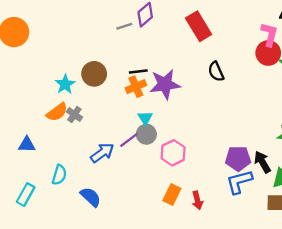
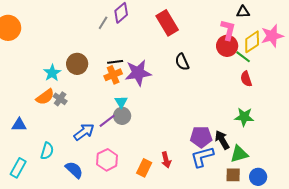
gray line: (124, 26) -> (103, 23), turned -40
pink hexagon: (173, 153) -> (107, 160), moved
red arrow: (197, 200) -> (166, 160), moved

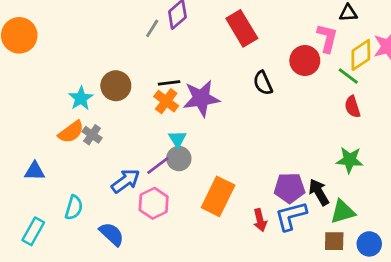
red circle: (227, 46) -> (305, 61), moved
orange cross: (113, 75) -> (166, 101), turned -30
pink hexagon: (107, 160) -> (154, 203), moved
red arrow: (166, 160) -> (260, 220), moved
orange rectangle: (144, 168) -> (218, 196), moved, size x1.5

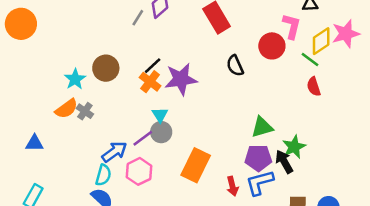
black line: (169, 83) -> (153, 66), turned -36
green star: (350, 160) -> (294, 147), moved, turned -30
cyan semicircle: (74, 208) -> (103, 175), moved
green triangle: (343, 212) -> (262, 127), moved

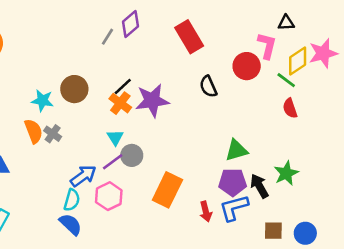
cyan star: (75, 79) -> (42, 101), turned -30
orange semicircle: (66, 109) -> (34, 131), turned -75
cyan triangle: (160, 115) -> (115, 138), moved
green star: (294, 147) -> (286, 173), moved

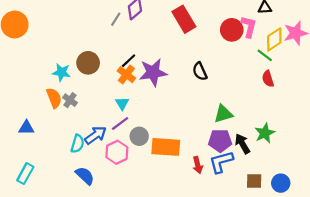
red circle: (247, 66) -> (232, 30), moved
black semicircle: (208, 87) -> (200, 71), moved
gray circle: (132, 155) -> (139, 136), moved
orange rectangle: (167, 190) -> (166, 147), turned 68
cyan semicircle: (72, 200) -> (77, 144), moved

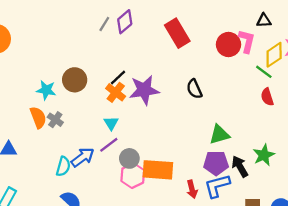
gray line: (116, 19) -> (104, 24), moved
pink hexagon: (117, 152) -> (133, 176), moved

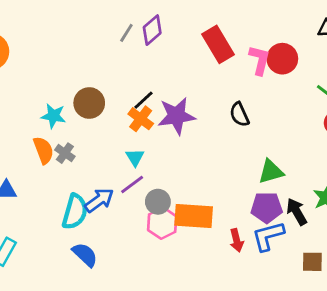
pink L-shape: (247, 41) -> (259, 60), moved
cyan semicircle: (63, 166) -> (75, 212), size x1.4

